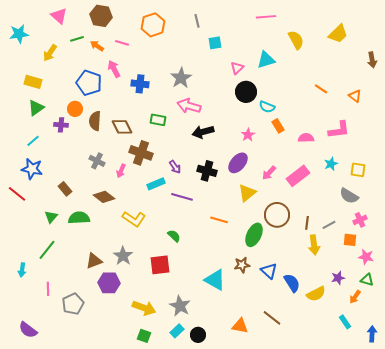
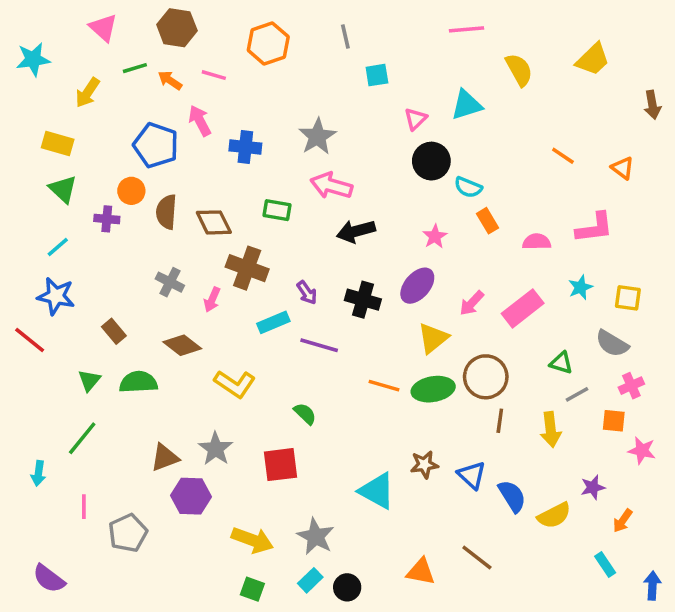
green triangle: (36, 108) -> (63, 189), turned -42
brown line: (307, 223) -> (500, 421), moved
green ellipse: (254, 235) -> (433, 389), moved, turned 55
green triangle: (367, 280) -> (561, 363), moved

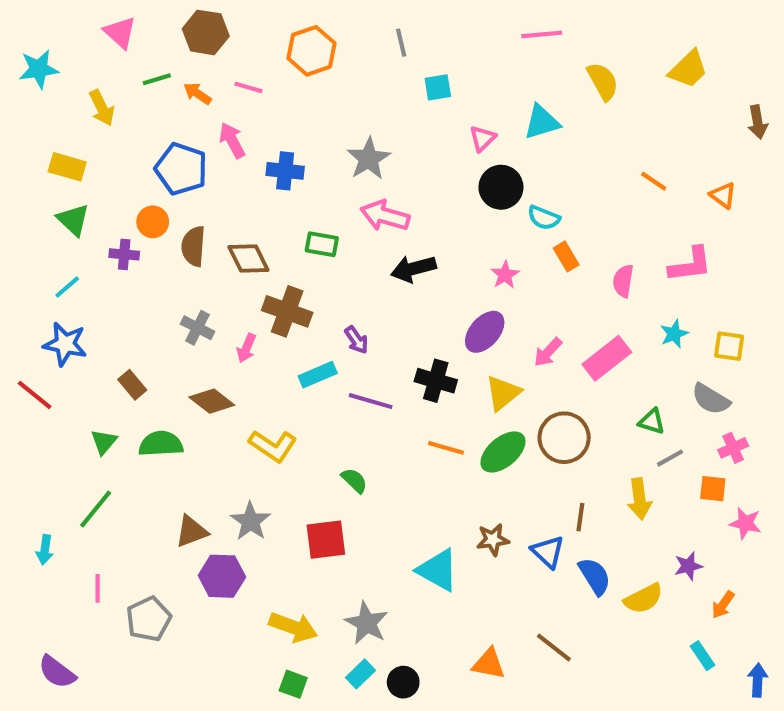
yellow arrow: (87, 93) -> (102, 108), turned -60
pink semicircle: (537, 242) -> (623, 281), turned -80
black cross: (363, 300) -> (436, 381), moved
green ellipse: (433, 389) -> (503, 452), turned -30
brown line: (500, 421) -> (580, 517), moved

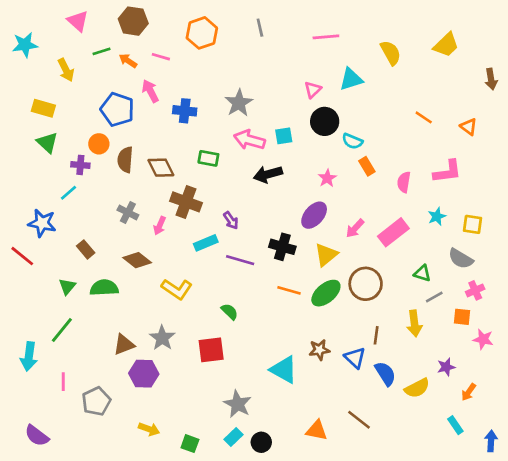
pink line: (542, 34) -> (326, 37), moved
cyan square: (438, 87) -> (284, 136), moved
cyan line: (67, 287) -> (68, 193), moved
cyan arrow: (45, 550) -> (29, 356), size x1.5
yellow arrow: (293, 627) -> (149, 429), moved, size x0.7

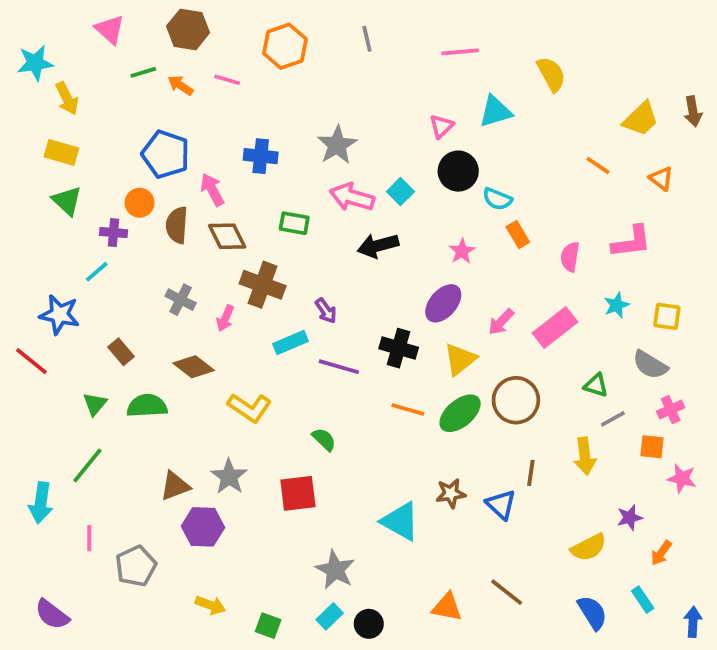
yellow trapezoid: (446, 45) -> (641, 119), moved
yellow arrow: (66, 70) -> (67, 98), moved
pink arrow: (150, 91) -> (212, 190), moved
cyan square: (284, 136) -> (400, 192), turned -36
blue semicircle: (385, 374) -> (592, 613), moved

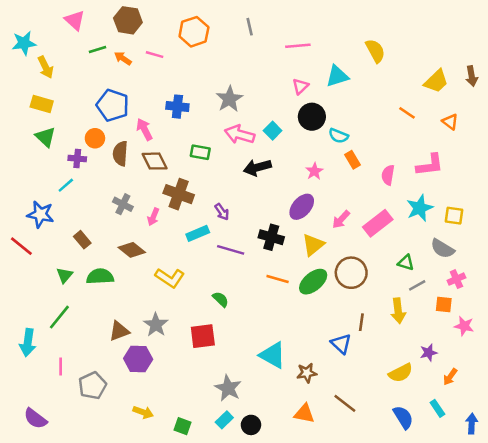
pink line: (460, 52) -> (298, 46), moved
cyan star: (617, 305) -> (420, 208), size x1.5
brown star: (451, 493) -> (307, 373), moved

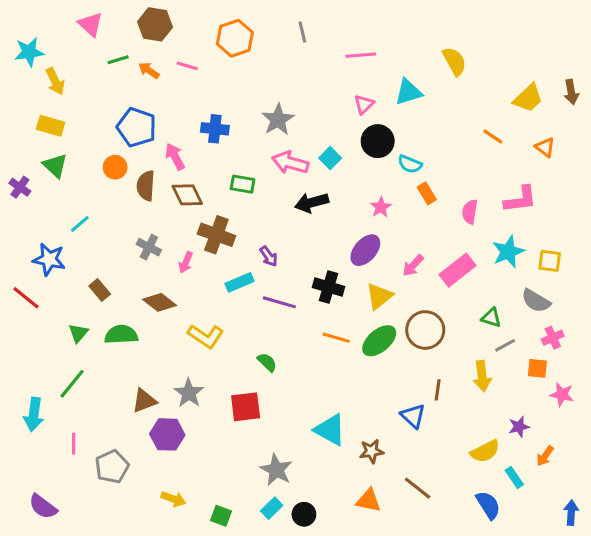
purple cross: (77, 159) -> (20, 187), moved, turned 30
cyan rectangle: (437, 408) -> (514, 477), moved

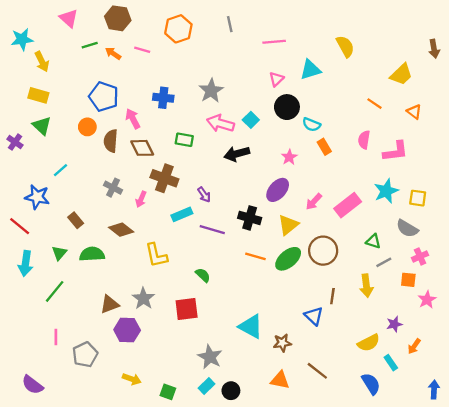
brown arrow: (571, 92) -> (434, 49), moved
pink semicircle: (470, 212) -> (364, 140), moved
yellow L-shape: (206, 336) -> (156, 255), turned 44
pink star: (562, 394) -> (427, 300), turned 30
cyan arrow: (34, 414) -> (25, 263), moved

